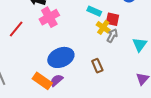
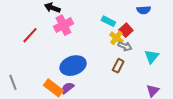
red square: (112, 19) -> (126, 30), turned 32
gray arrow: (112, 35) -> (125, 46), turned 80
brown rectangle: (97, 66) -> (118, 66), moved, turned 48

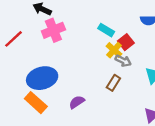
blue ellipse: (73, 66) -> (42, 78), moved
purple semicircle: (67, 88) -> (77, 102), moved

